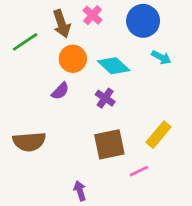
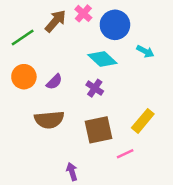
blue circle: (143, 21) -> (115, 25), moved
brown arrow: (62, 24) -> (56, 21), turned -120
orange circle: (73, 59) -> (24, 77), moved
brown semicircle: (29, 142) -> (49, 120), moved

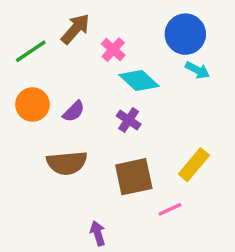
pink cross: (83, 13) -> (113, 50), moved
blue circle: (115, 25) -> (185, 34), moved

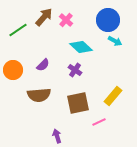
pink cross: (113, 50) -> (66, 20), moved
orange circle: (32, 105) -> (13, 70), moved

